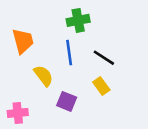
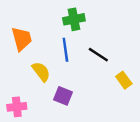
yellow rectangle: (101, 86) -> (124, 80), moved

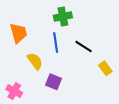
pink cross: (17, 107) -> (14, 91), turned 35

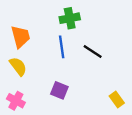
yellow semicircle: (35, 61) -> (18, 66), moved
yellow rectangle: (105, 68) -> (117, 100), moved

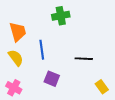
blue line: (62, 47) -> (42, 50), moved
black line: (93, 51) -> (84, 59), moved, turned -30

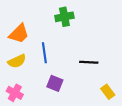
orange trapezoid: (18, 32) -> (19, 34), turned 60
yellow semicircle: (16, 58) -> (17, 61), turned 102

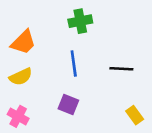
blue line: (44, 53) -> (74, 63), moved
black line: (89, 62) -> (121, 69), moved

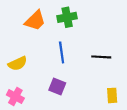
orange trapezoid: (23, 42) -> (35, 21), moved
yellow rectangle: (135, 115) -> (112, 95), turned 32

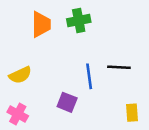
orange trapezoid: (35, 21) -> (41, 24), turned -45
blue line: (62, 52) -> (89, 76), moved

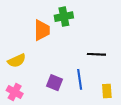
orange trapezoid: (41, 24) -> (42, 30), moved
blue line: (89, 76) -> (80, 79), moved

